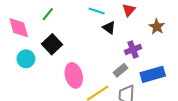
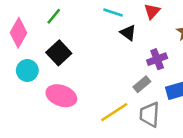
pink diamond: (19, 28) -> (18, 33), turned 45
pink ellipse: (74, 75) -> (61, 96), moved, turned -55

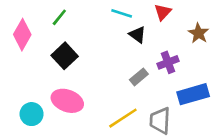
cyan circle: (27, 70) -> (32, 114), moved
gray rectangle: (142, 84) -> (139, 77), moved

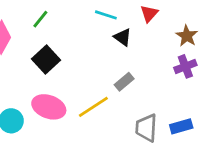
purple cross: (168, 62) -> (185, 66), moved
blue rectangle: (193, 94) -> (181, 126), moved, size x0.7
yellow line: (123, 118) -> (93, 107), moved

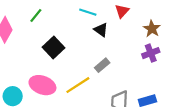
black square: (46, 60) -> (54, 48), moved

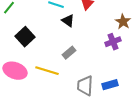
brown star: (152, 29) -> (123, 22), moved
yellow line: (78, 85) -> (47, 71), turned 50

